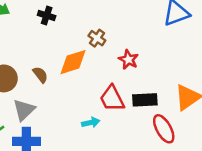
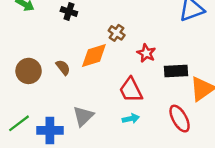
black rectangle: (145, 100) -> (176, 71), moved
gray triangle: (24, 110) -> (83, 116), moved
cyan arrow: (91, 123) -> (131, 119), moved

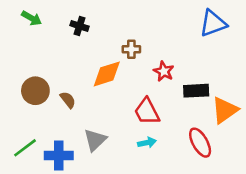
brown cross: (117, 33) -> (131, 49), turned -35
brown semicircle: (63, 67) -> (68, 100), moved

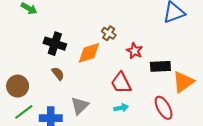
black cross: (79, 26) -> (55, 44), moved, size x1.5
brown cross: (131, 49) -> (109, 33), turned 32
brown circle: (35, 91) -> (18, 86), moved

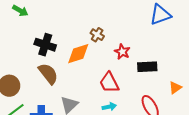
brown semicircle: (58, 74) -> (48, 74), size x1.6
orange triangle: (183, 82) -> (175, 88), moved, size x0.6

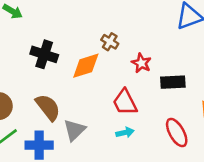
brown semicircle: (48, 74) -> (48, 107), moved

